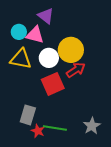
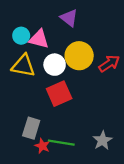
purple triangle: (46, 16) -> (69, 18), moved
red arrow: (76, 70) -> (109, 63), moved

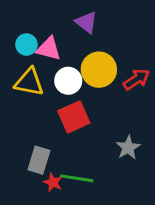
gray star: (102, 140) -> (128, 148), moved

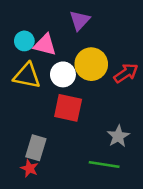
purple triangle: (86, 22) -> (80, 20), turned 35
red square: (74, 117) -> (68, 108), turned 36
green line: (77, 178) -> (104, 164), moved
red star: (53, 182) -> (29, 168), moved

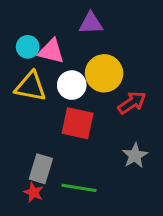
purple triangle: (80, 20) -> (91, 23), turned 45
red arrow: (126, 73) -> (132, 103), moved
green line: (104, 164) -> (79, 188), moved

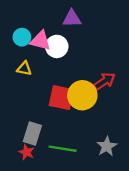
yellow circle: (104, 73) -> (82, 95), moved
white circle: (72, 85) -> (57, 46), moved
yellow triangle: (31, 87) -> (24, 69), size x0.6
gray star: (135, 156) -> (107, 146), moved

